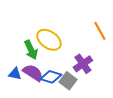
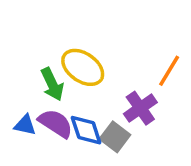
orange line: (100, 31) -> (169, 71), moved, turned 60
blue diamond: (51, 77) -> (86, 130), turned 55

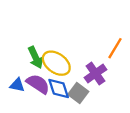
yellow ellipse: (83, 67) -> (56, 63), moved

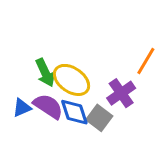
blue triangle: (17, 85) -> (22, 108), turned -35

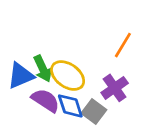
orange line: (146, 61) -> (123, 45), moved
blue triangle: (22, 108) -> (21, 76), moved, size x1.5

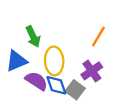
green arrow: (43, 69) -> (33, 37), moved
yellow ellipse: (68, 76) -> (54, 61), turned 52

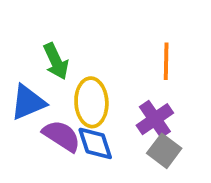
orange line: (98, 37) -> (166, 61), turned -30
gray square: (75, 90) -> (164, 151), moved

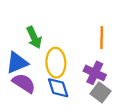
purple cross: (155, 119) -> (95, 73), turned -30
purple semicircle: (62, 136) -> (24, 83), moved

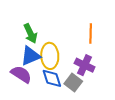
blue triangle: (17, 63) -> (30, 56), moved
gray square: (100, 92) -> (73, 82), moved

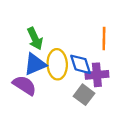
purple cross: (85, 65) -> (97, 75), turned -30
blue diamond: (52, 78) -> (81, 64), moved

